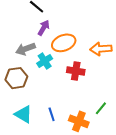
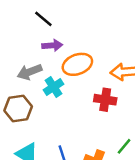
purple arrow: (44, 28) -> (52, 45), turned 56
red cross: (76, 71) -> (105, 100), moved

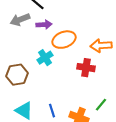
gray arrow: (29, 72) -> (20, 20), moved

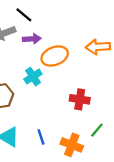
orange arrow: (101, 46) -> (98, 47), moved
red cross: (86, 68) -> (80, 99), moved

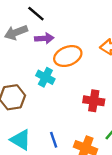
cyan cross: (33, 77) -> (45, 77), turned -30

